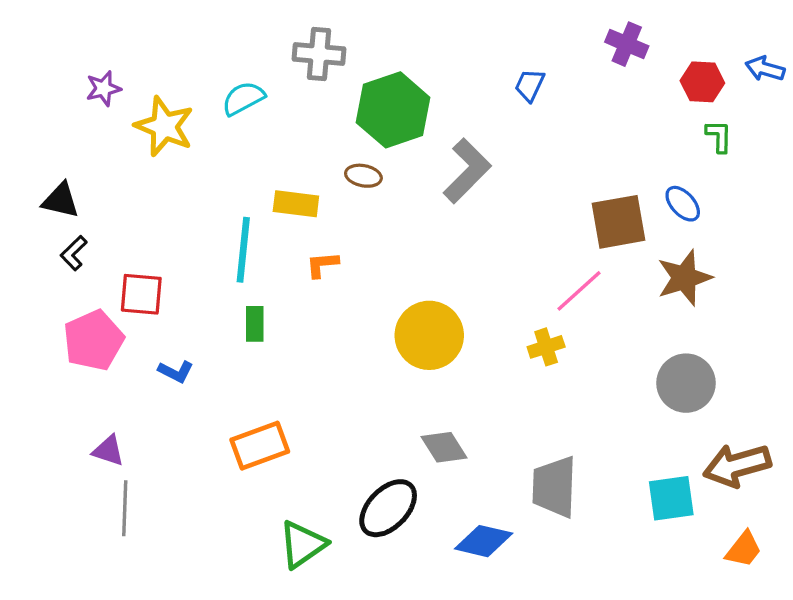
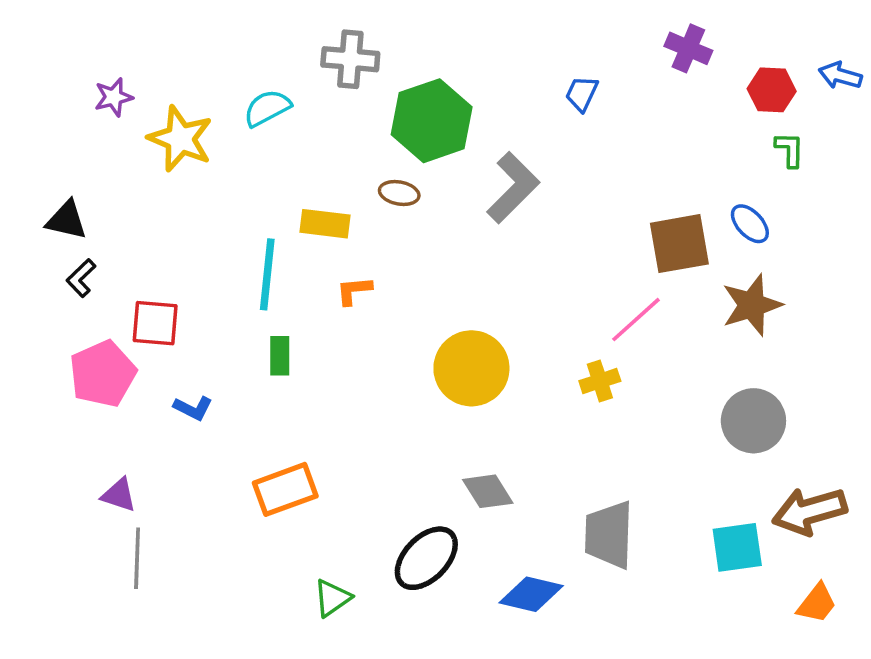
green triangle: (303, 544) -> (332, 598), size x0.7

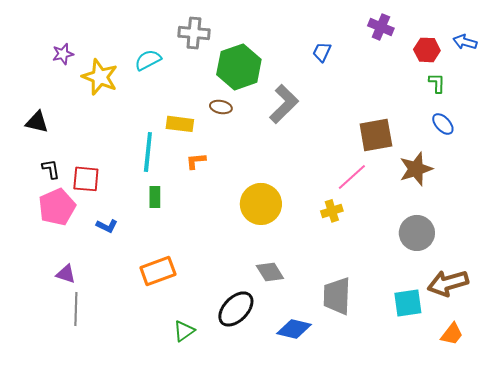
blue ellipse: (750, 224) -> (443, 124), moved
black L-shape: (81, 278) -> (51, 169), moved, turned 125

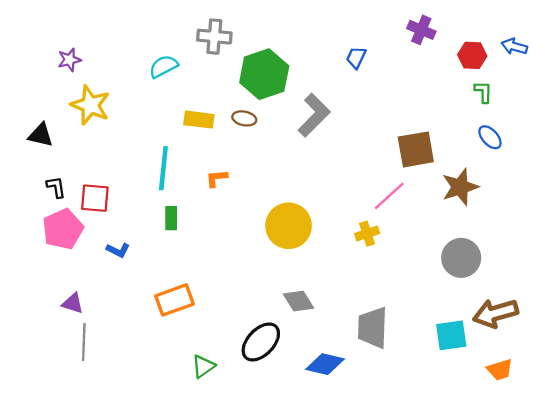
yellow star: (100, 77) -> (90, 105), moved
yellow rectangle: (180, 124) -> (199, 120), moved
orange trapezoid: (452, 334) -> (500, 370), turned 35

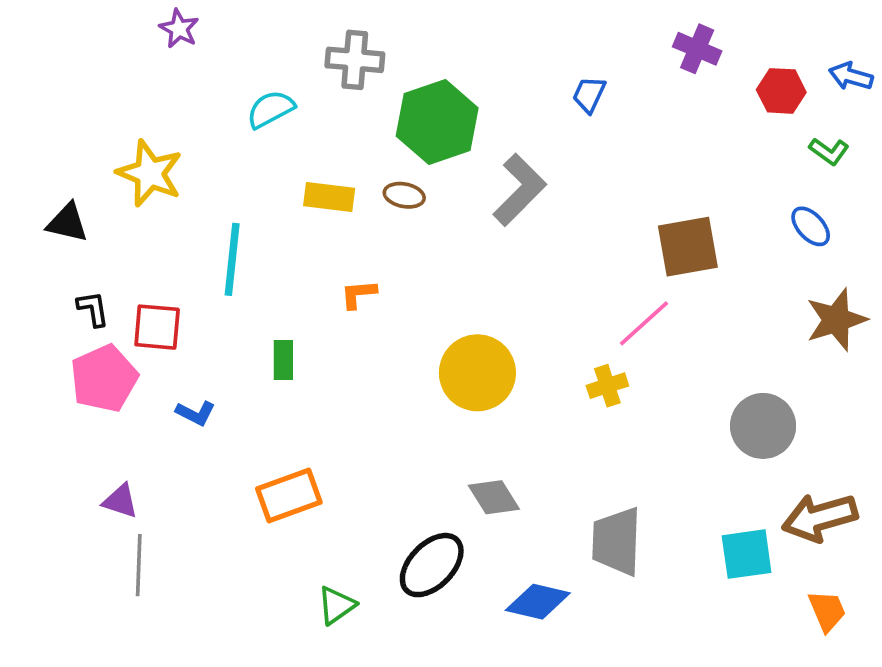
purple star: (69, 60) -> (179, 29), moved, turned -30
green L-shape: (483, 92) -> (829, 151), moved, turned 125
cyan line: (163, 168) -> (232, 259), moved
brown star: (460, 187) -> (836, 320), moved
orange trapezoid: (500, 370) -> (827, 611), turned -96

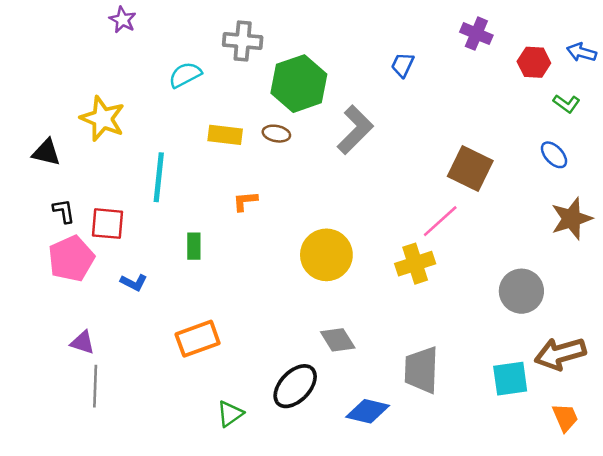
brown square: (688, 247) -> (470, 169), turned 36
yellow cross: (607, 386) -> (415, 264), size x1.4

